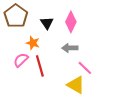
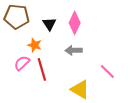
brown pentagon: (16, 16) -> (17, 17), turned -30
pink line: (85, 68) -> (107, 71), moved

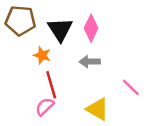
black triangle: (49, 24) -> (60, 29), size x1.5
pink semicircle: (22, 63) -> (45, 107), moved

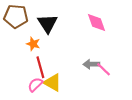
pink diamond: (91, 28) -> (96, 22), moved, turned -45
gray arrow: (90, 62) -> (91, 64), moved
yellow triangle: (97, 109) -> (53, 83), moved

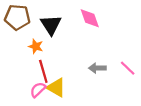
pink diamond: (96, 22) -> (90, 18), moved
pink line: (104, 69) -> (128, 68), moved

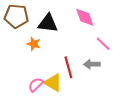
black triangle: (51, 25) -> (48, 23), turned -50
pink line: (128, 68) -> (103, 44), moved
red line: (43, 71) -> (68, 67), moved

